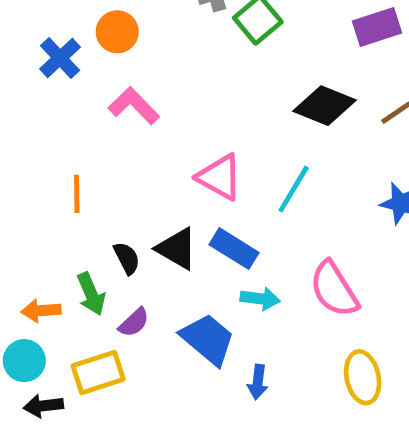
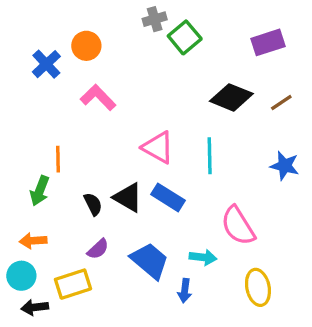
cyan line: (294, 189) -> (210, 156), turned -32
green arrow: (91, 294) -> (40, 191), moved, turned 44
cyan arrow: (260, 299) -> (203, 257), moved

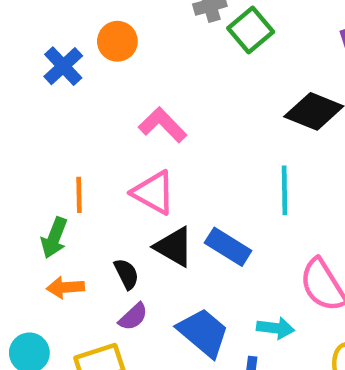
pink L-shape: (98, 97) -> (163, 125), moved
pink triangle: (158, 147) -> (154, 193), moved
black semicircle: (93, 204) -> (126, 274), moved
orange arrow: (33, 241) -> (65, 287), moved

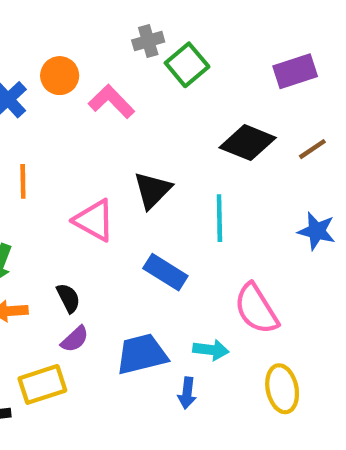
pink L-shape: (163, 125) -> (111, 102), moved
orange line: (79, 195) -> (23, 181), moved
black triangle: (174, 247) -> (153, 190), moved, turned 45
blue trapezoid: (203, 333) -> (142, 354), turned -54

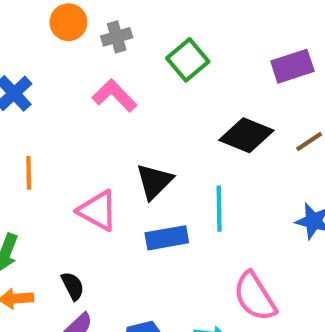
gray cross: (148, 41) -> (117, 37), moved
orange circle: (60, 76) -> (68, 22), moved
blue rectangle: (165, 272) -> (167, 238), moved, turned -42

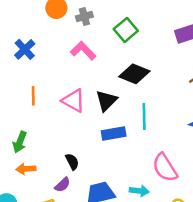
black diamond: (246, 135) -> (134, 74), moved
pink triangle: (98, 211) -> (73, 101), moved
black semicircle: (73, 286) -> (72, 162), moved

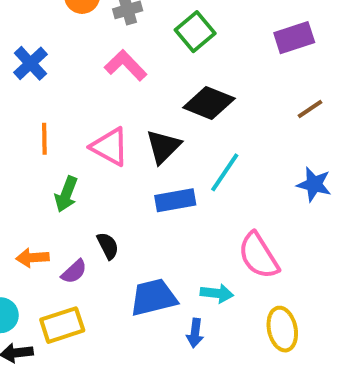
cyan line: (144, 116) -> (225, 172), turned 35
green arrow: (20, 142) -> (66, 194), moved
purple semicircle: (62, 185) -> (74, 272), moved

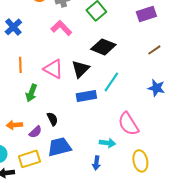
blue trapezoid: (153, 297) -> (59, 147), moved

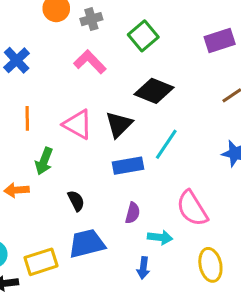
orange arrow: (14, 125) -> (17, 190), moved
purple semicircle: (35, 132) -> (133, 213), moved, turned -32

